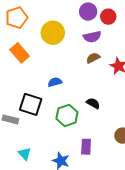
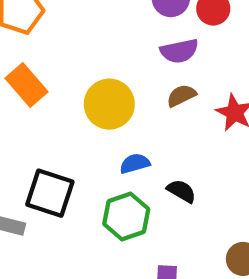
yellow circle: (53, 33) -> (109, 104), moved
blue semicircle: (55, 82) -> (135, 163), moved

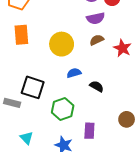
orange rectangle: (27, 85) -> (21, 35), turned 36
green hexagon: (126, 217) -> (63, 109), moved

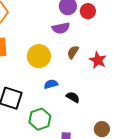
purple semicircle: (96, 18) -> (61, 28), moved
brown semicircle: (97, 40) -> (73, 52), turned -32

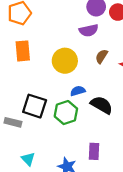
black semicircle: (73, 97) -> (102, 105), size x1.5
green hexagon: (40, 119) -> (66, 113), moved

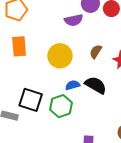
purple semicircle: (89, 30) -> (74, 20), moved
black semicircle: (102, 105) -> (96, 85), moved

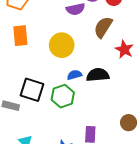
brown semicircle: (96, 52) -> (103, 27), moved, size x1.5
black semicircle: (96, 85) -> (98, 75), turned -35

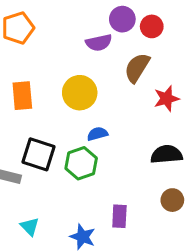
orange rectangle: (20, 36) -> (22, 96), moved
red star: (124, 49) -> (166, 99), turned 30
black semicircle: (98, 75) -> (166, 154), moved

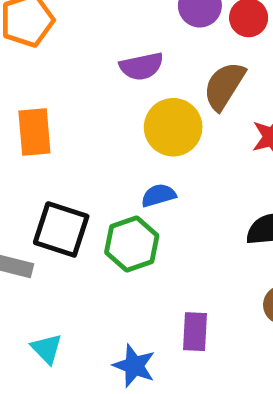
purple semicircle: (99, 43) -> (141, 66), moved
yellow circle: (80, 93) -> (173, 127), moved

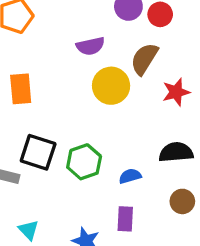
blue semicircle: (159, 195) -> (130, 176), moved

